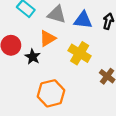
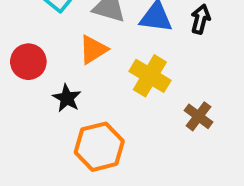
black star: (33, 57) -> (67, 98), moved

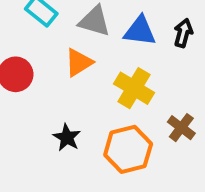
black star: (67, 98) -> (67, 137), moved
orange hexagon: (99, 147) -> (128, 149), moved

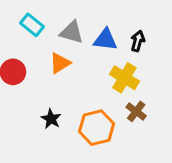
yellow cross: (134, 88) -> (124, 78), moved

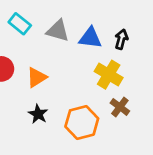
orange triangle: (60, 63) -> (37, 77), moved

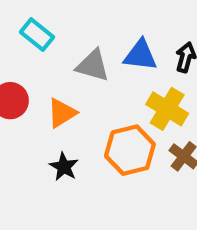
gray triangle: (58, 31) -> (93, 66), moved
orange hexagon: (82, 122) -> (130, 150), moved

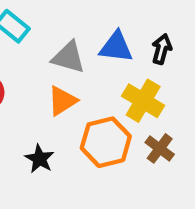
orange triangle: (62, 113) -> (62, 101), moved

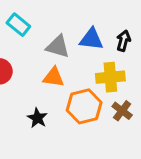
orange triangle: (62, 101) -> (53, 77), turned 40
yellow cross: (143, 101) -> (110, 77), turned -36

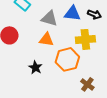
black arrow: (124, 41) -> (94, 14), turned 96
brown cross: (122, 111) -> (87, 84), moved

